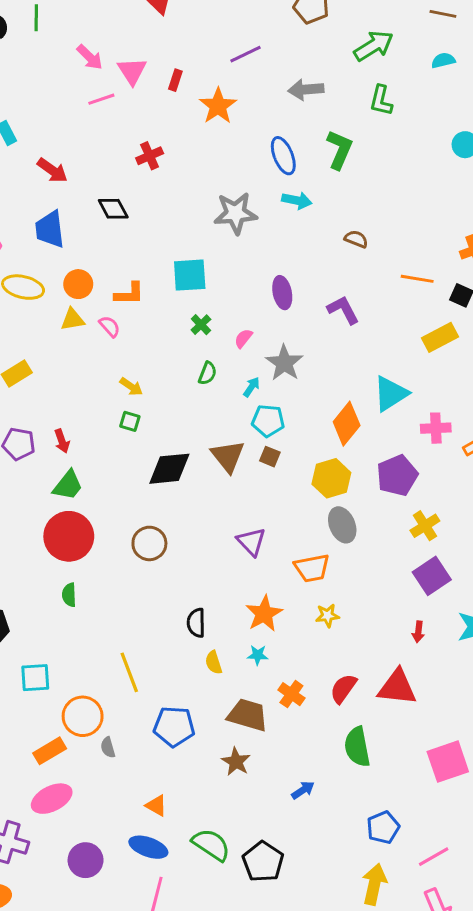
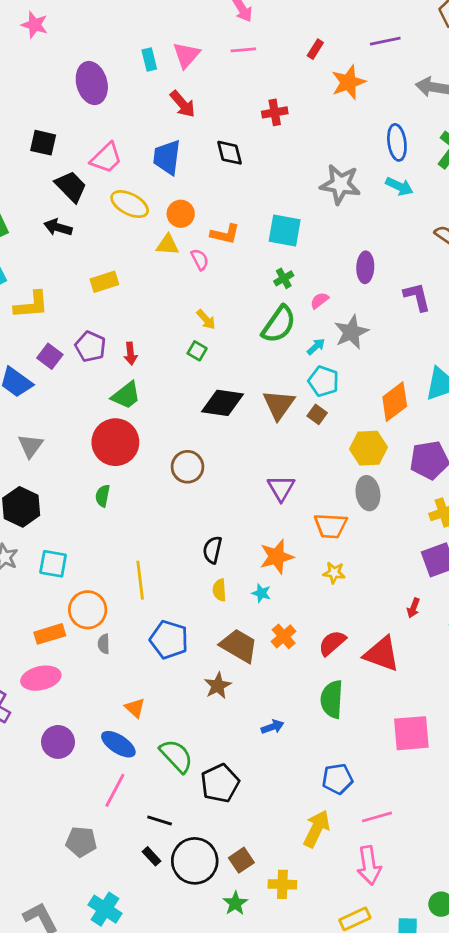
pink triangle: (132, 71) -> (186, 55), moved
green semicircle: (208, 373) -> (279, 324), size x1.8

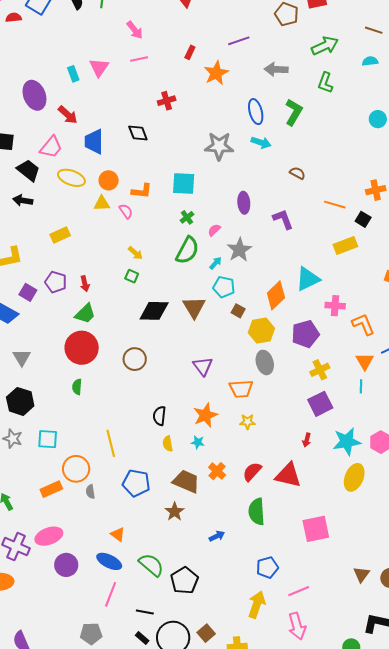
red arrow: (183, 104) -> (68, 115), moved
brown square: (317, 414) -> (238, 311), moved
pink ellipse: (41, 678) -> (49, 536), moved

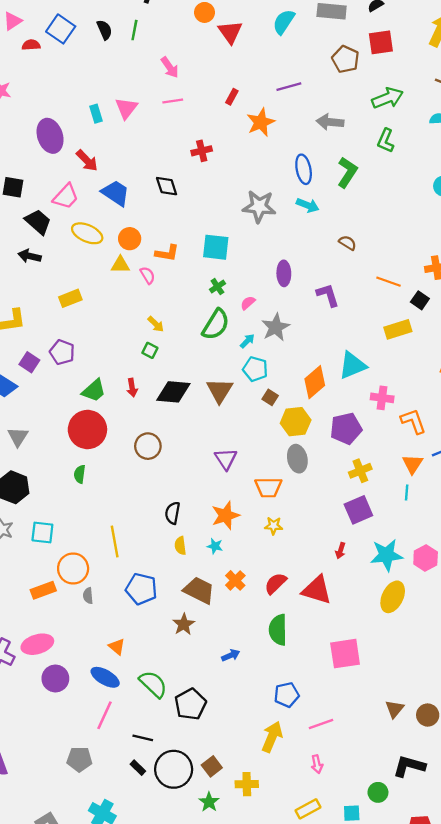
blue trapezoid: (94, 142) -> (116, 193), turned 120
red arrow: (85, 284) -> (132, 388), moved
pink arrow: (297, 626) -> (317, 764), size x0.6

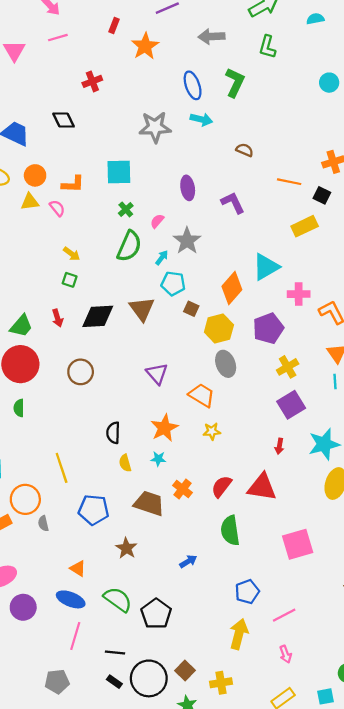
orange trapezoid: (268, 487) -> (202, 395), turned -140
brown star: (184, 624) -> (126, 548), moved

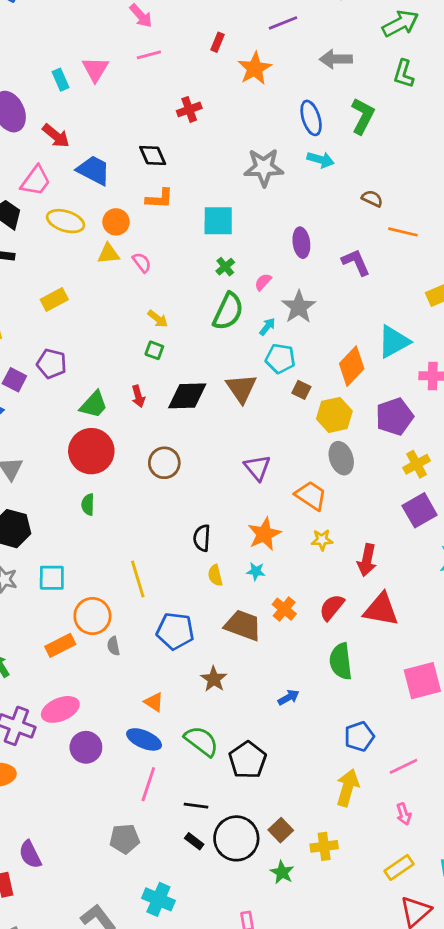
orange line: (289, 182) -> (403, 232), moved
orange L-shape: (73, 184) -> (159, 199), moved
red arrow: (279, 446) -> (367, 560), moved, size x1.6

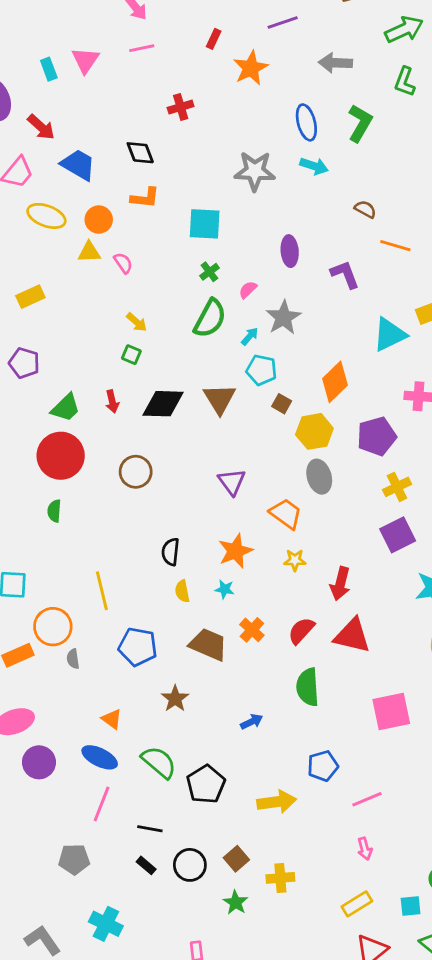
cyan triangle: (394, 342) -> (389, 335), moved
yellow arrow: (348, 788) -> (277, 802), moved, turned 63
black circle: (236, 838) -> (190, 865), size x0.7

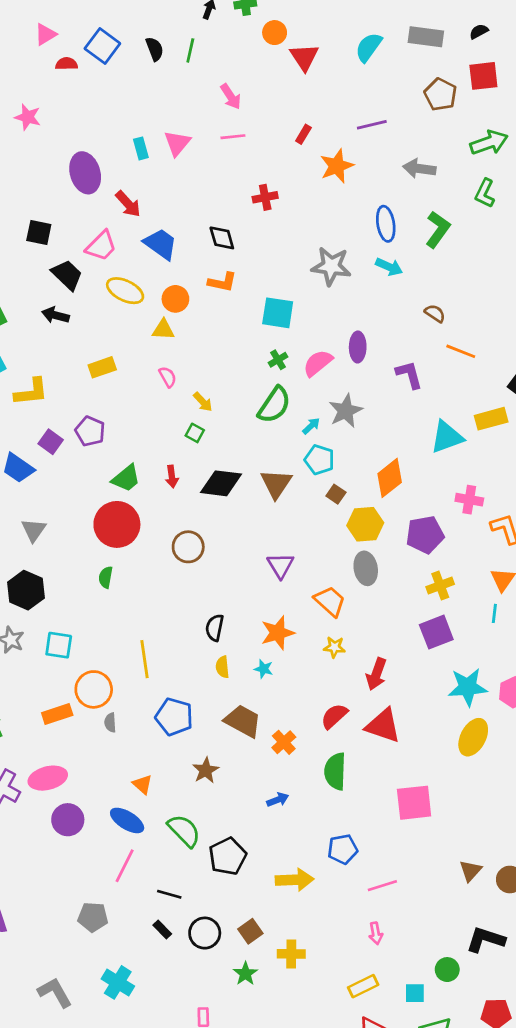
pink semicircle: (123, 263) -> (168, 377), moved
pink semicircle: (248, 290) -> (318, 363), moved, size x1.6
orange cross: (252, 630) -> (284, 742), moved

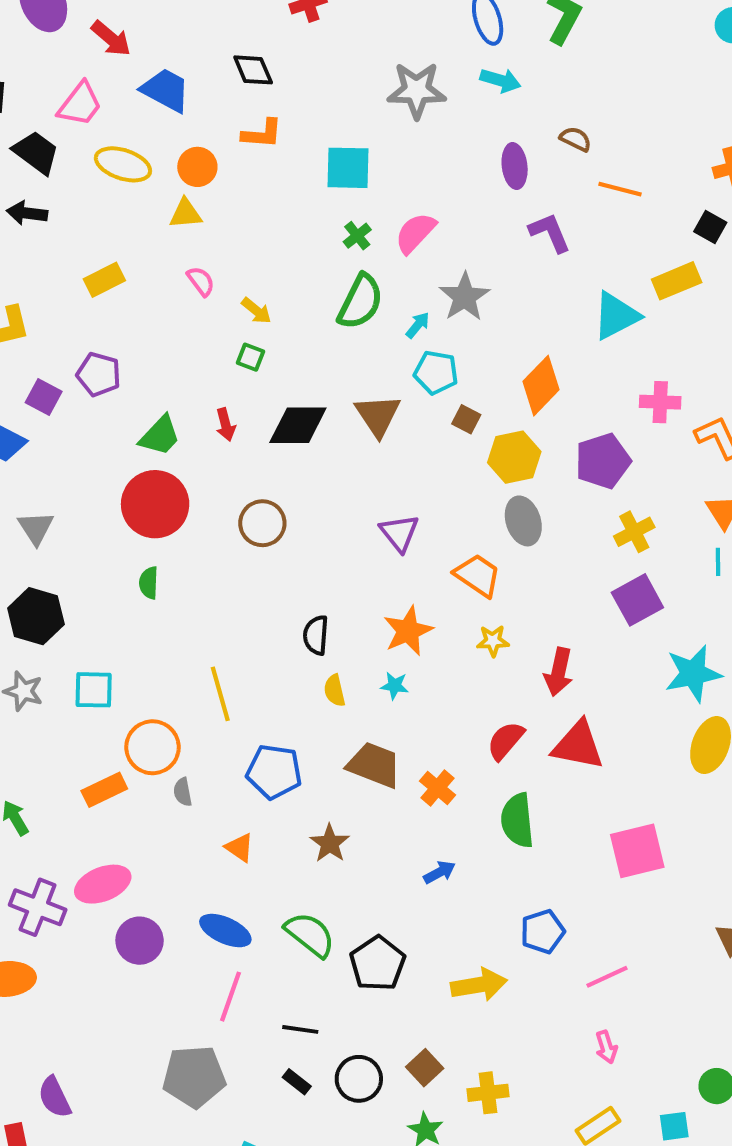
purple ellipse: (358, 347) -> (515, 166), moved
orange triangle: (142, 784) -> (240, 848), moved
gray pentagon: (93, 917) -> (194, 1077), size x1.4

